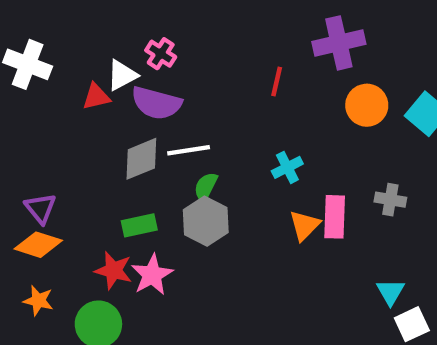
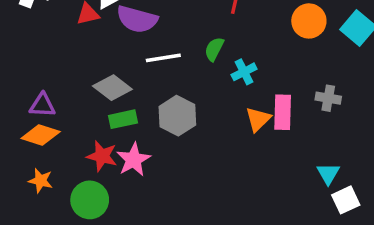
gray diamond: (141, 159) -> (112, 88), moved, turned 60
green semicircle: (206, 187) -> (214, 49), moved
purple triangle: (40, 208) -> (42, 105), turned -48

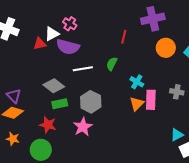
cyan cross: (244, 72) -> (137, 82), moved, turned -32
purple triangle: (42, 105) -> (14, 96), turned 42
pink star: (134, 160) -> (83, 127), moved
cyan triangle: (328, 174) -> (177, 135), turned 32

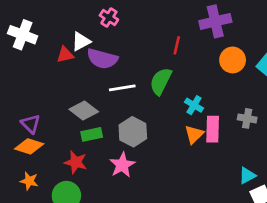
pink cross: (70, 24) -> (109, 17), moved
green semicircle: (112, 64) -> (161, 81), size x1.5

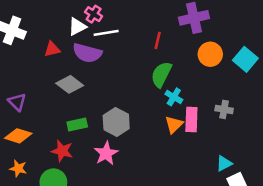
white triangle: (81, 41) -> (77, 27), moved
green semicircle: (161, 81) -> (161, 74), moved
white line: (122, 88) -> (106, 33), moved
gray diamond: (84, 110) -> (70, 84), moved
purple triangle: (31, 124) -> (17, 102), moved

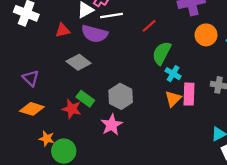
red line: (158, 40) -> (149, 26), moved, turned 35
green rectangle: (77, 125) -> (85, 99), turned 48
red star: (62, 151) -> (72, 109), moved
orange star: (18, 168) -> (47, 138), moved

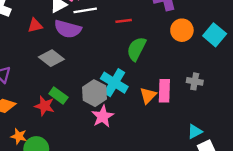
red line: (149, 26) -> (124, 21), turned 35
cyan cross: (173, 74) -> (114, 83), moved, size x1.6
pink star: (112, 125) -> (103, 116), moved

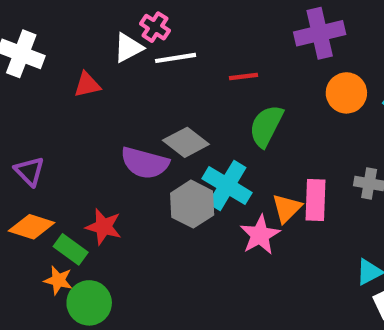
purple semicircle: (68, 29) -> (145, 163), moved
gray diamond: (51, 58) -> (186, 142), moved
green rectangle: (58, 95) -> (71, 249), moved
pink star: (103, 116) -> (260, 235), moved

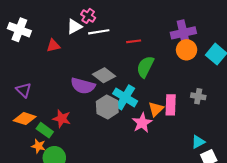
purple cross: (320, 33) -> (183, 33), moved

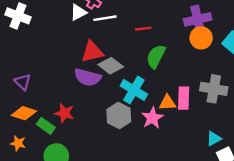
red triangle: (53, 46) -> (92, 52), moved, size x1.5
gray cross: (198, 96) -> (214, 89), size x1.6
gray hexagon: (107, 107) -> (119, 115), moved
orange triangle: (156, 109) -> (167, 103), turned 42
orange star: (38, 146) -> (18, 143), moved

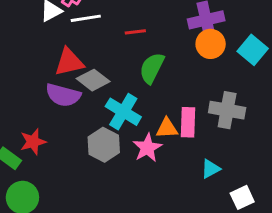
red star: (64, 113) -> (33, 142), turned -30
cyan triangle: (214, 139) -> (211, 169), moved

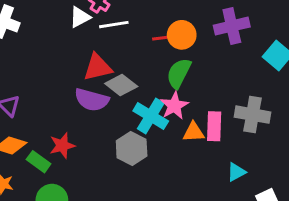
orange circle: (211, 44) -> (182, 35), moved
pink star: (147, 148) -> (174, 106), moved

